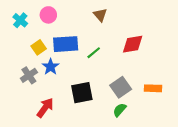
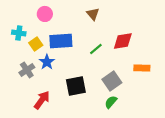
cyan cross: (20, 20) -> (19, 33), moved, turned -32
green line: (94, 53) -> (96, 49), moved
orange rectangle: (153, 88) -> (142, 68), moved

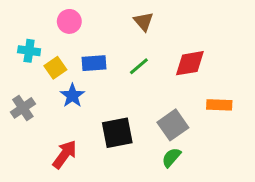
blue rectangle: (61, 41) -> (94, 63), size x0.7
green line: (96, 49) -> (139, 66), moved
gray cross: (27, 70) -> (23, 108), moved

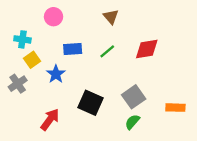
yellow square: (55, 68) -> (32, 60), moved
orange rectangle: (219, 105) -> (175, 108), moved
black square: (117, 133) -> (91, 103), turned 35

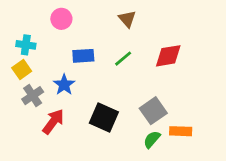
yellow square: (32, 60) -> (22, 70), moved
gray cross: (18, 84) -> (33, 96), moved
orange rectangle: (175, 108) -> (181, 131), moved
red arrow: (50, 119) -> (53, 122), moved

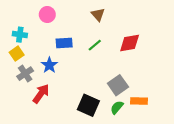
black square: (104, 117) -> (88, 105), moved

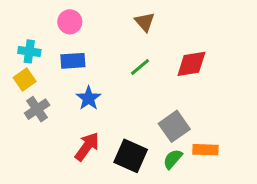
blue rectangle: (64, 43) -> (73, 61), moved
blue star: (49, 65) -> (89, 98), moved
red arrow: (41, 94) -> (87, 147), moved

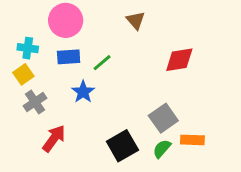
pink circle: (70, 22) -> (66, 20), size x1.5
green line: (140, 67) -> (102, 63), moved
red arrow: (87, 147) -> (54, 138), moved
black square: (131, 156) -> (122, 146), turned 36

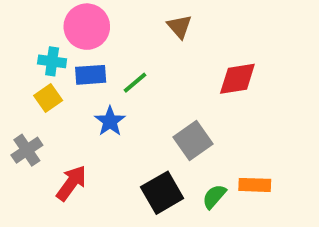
cyan cross: (28, 48) -> (52, 61), moved
yellow square: (23, 74) -> (48, 98), moved
gray cross: (35, 102) -> (27, 150), moved
gray square: (163, 118) -> (193, 141), moved

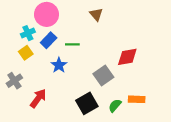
cyan cross: (52, 61) -> (28, 33), turned -32
blue rectangle: (91, 75) -> (49, 40), turned -42
red diamond: (237, 79) -> (127, 57), moved
green line: (135, 83) -> (72, 44), turned 40

